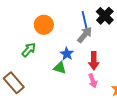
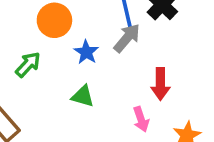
blue star: (67, 54) -> (86, 52), moved
red arrow: (94, 61) -> (160, 84), moved

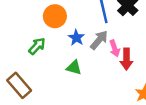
gray arrow: (127, 38) -> (99, 40), moved
pink arrow: (141, 119) -> (115, 48), moved

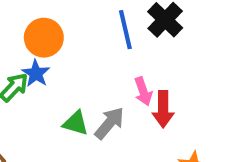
blue star: (76, 38) -> (36, 73), moved
gray arrow: (99, 40) -> (109, 123), moved

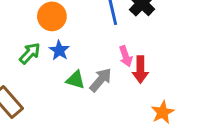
blue star: (36, 73) -> (59, 50), moved

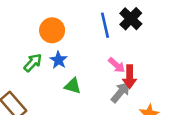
pink arrow: (126, 56) -> (117, 65), turned -30
gray arrow: (101, 80) -> (121, 92), moved

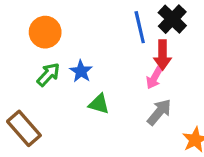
orange circle: (52, 30) -> (45, 32), moved
pink arrow: (117, 65) -> (154, 78), turned 78
red arrow: (130, 77) -> (163, 55), moved

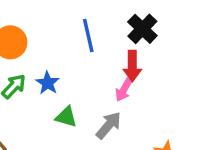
blue line: (140, 27) -> (88, 36), moved
gray arrow: (159, 112) -> (109, 125), moved

